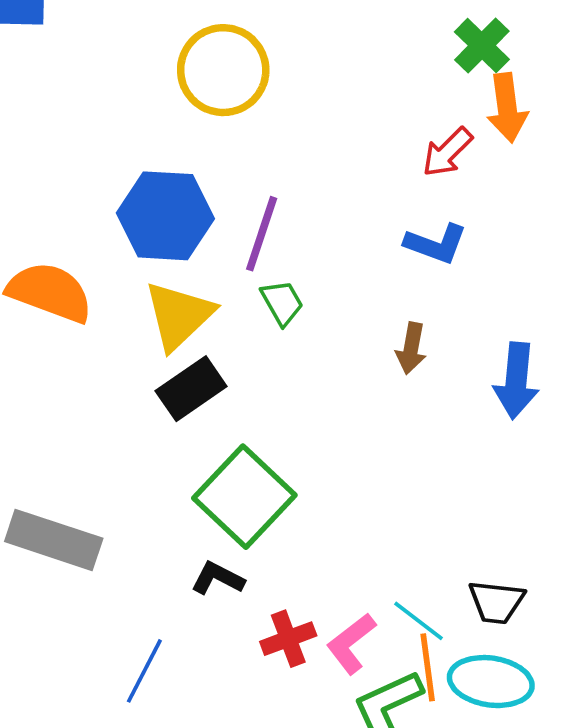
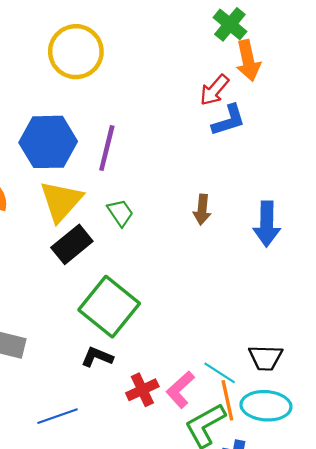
blue L-shape: (436, 244) -> (229, 120), moved, turned -33
green trapezoid: (282, 303) -> (120, 213), moved
blue line: (144, 671) -> (58, 416), turned 48

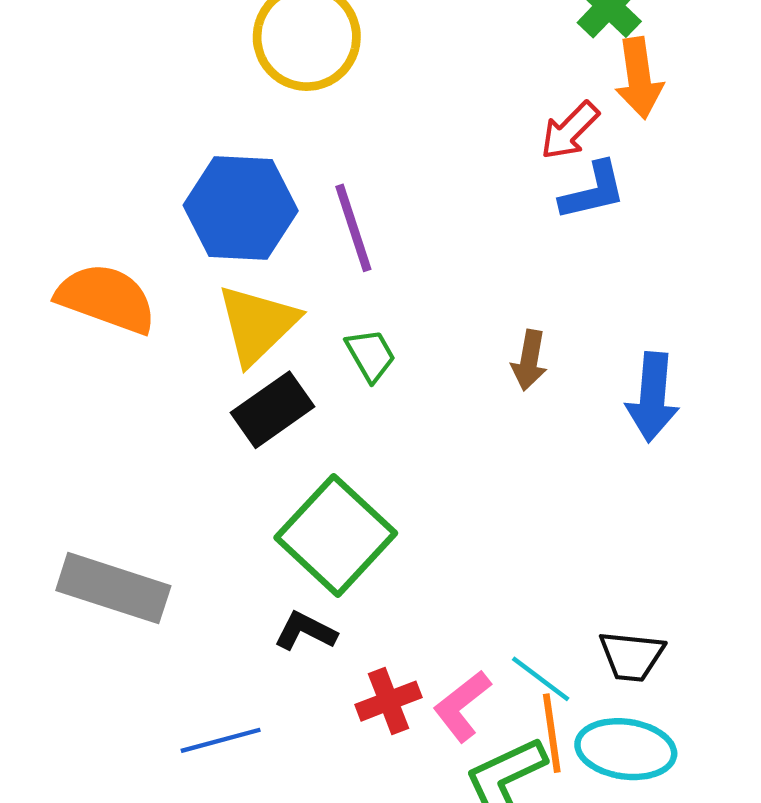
purple line: (107, 148) -> (353, 228), turned -36

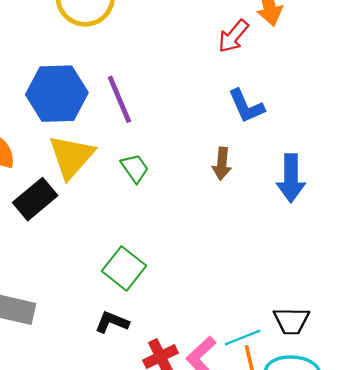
blue L-shape: (593, 191) -> (246, 106), moved, turned 84
black rectangle: (272, 410) -> (35, 199), moved
green square: (336, 535) -> (124, 268), size x0.7
cyan line: (541, 679) -> (243, 338), turned -54

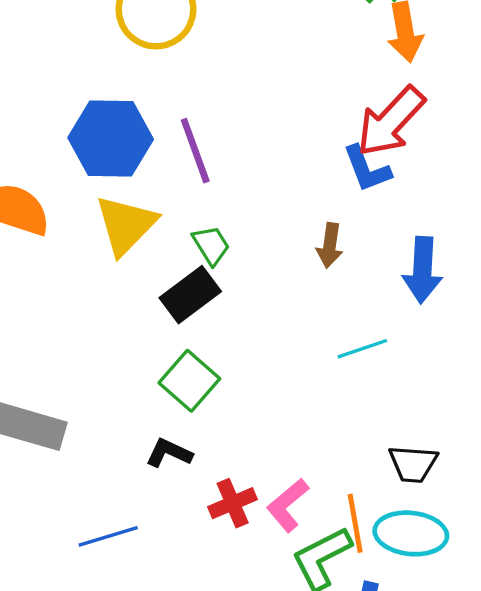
red arrow: (233, 36) -> (391, 121), moved, size x1.6
black rectangle: (35, 199) -> (190, 295), moved
cyan line: (243, 338) -> (362, 349), moved

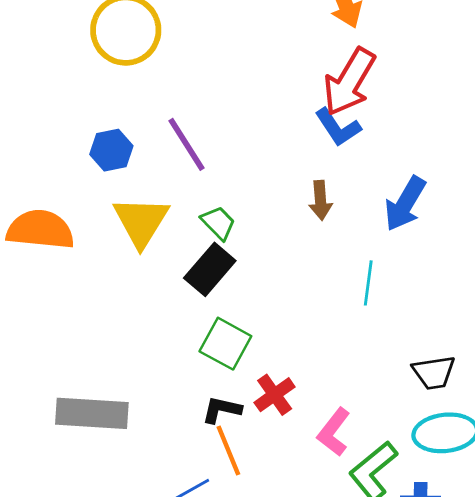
blue hexagon: (111, 139) -> (111, 150), size x0.6
blue arrow: (423, 270) -> (405, 204), turned 40
cyan line: (362, 349) -> (368, 283), turned -51
red cross: (233, 503) -> (275, 395), moved
orange line: (355, 523) -> (228, 451), moved

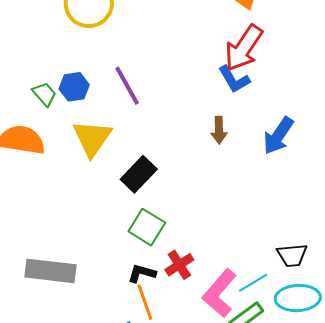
green trapezoid: (218, 223) -> (44, 94), moved
cyan line: (368, 283) -> (253, 283), moved, turned 48
pink L-shape: (334, 432) -> (220, 293), size x1.4

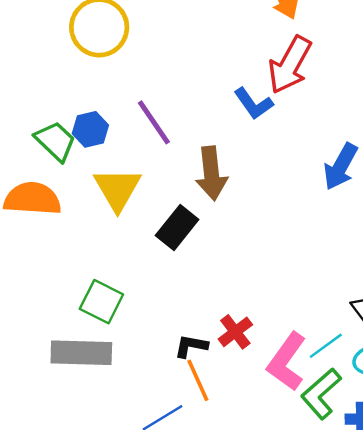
blue L-shape: (234, 79) -> (253, 104), moved
green trapezoid: (44, 94) -> (55, 141), size x1.4
brown arrow: (219, 130) -> (211, 173), moved, size x1.6
green square: (147, 227) -> (101, 302), moved

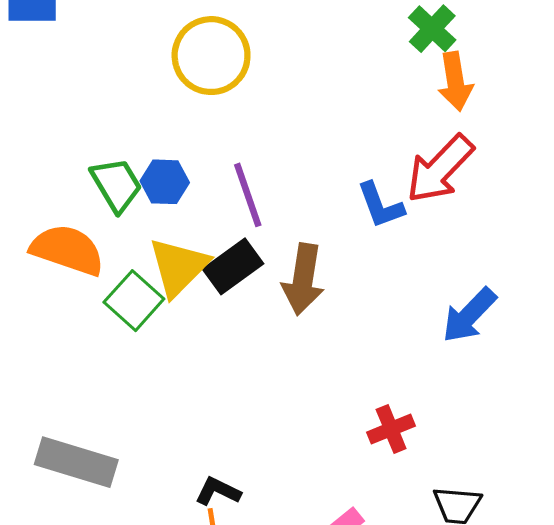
black rectangle: (177, 228) -> (233, 266), moved
green square: (101, 302) -> (134, 301), moved
red cross: (235, 332) -> (391, 429), moved

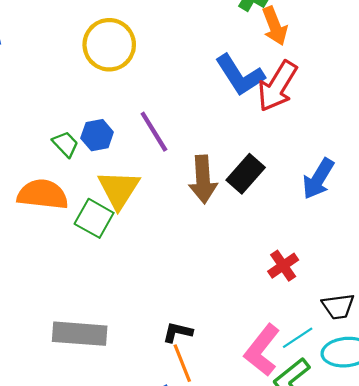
green trapezoid: (116, 185) -> (65, 144), size x0.7
blue L-shape: (381, 205) -> (240, 75), moved, size x1.4
black rectangle: (233, 266) -> (246, 174), moved

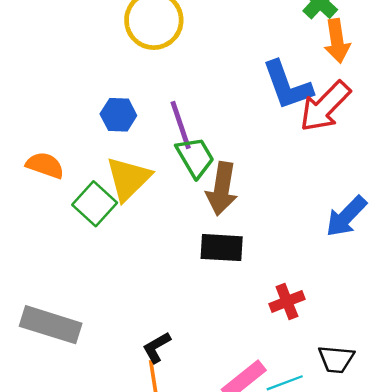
green trapezoid: (65, 144) -> (195, 157), moved, size x1.4
black rectangle: (246, 174) -> (222, 248), moved, turned 39
orange semicircle: (43, 194) -> (45, 165), size x0.7
black L-shape: (178, 332) -> (157, 347), turned -56

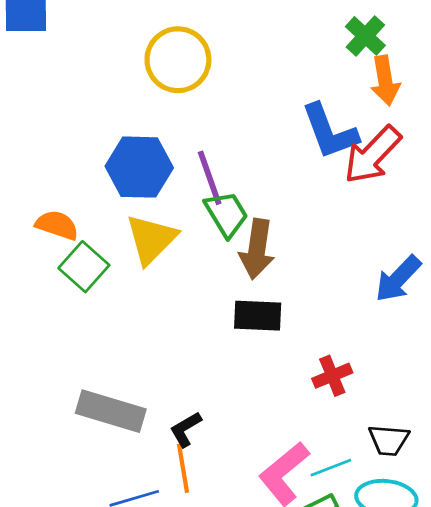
blue hexagon: (118, 115) -> (139, 167), size x1.6
green square: (95, 204) -> (84, 267), moved
gray rectangle: (51, 325) -> (111, 411), moved

